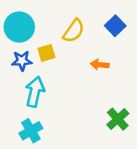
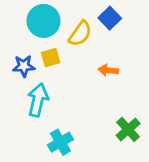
blue square: (115, 26) -> (110, 18), moved
cyan circle: (19, 27) -> (43, 21), moved
cyan cross: (31, 131) -> (60, 142), moved

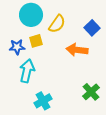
blue square: (110, 18) -> (92, 28), moved
orange arrow: (108, 70) -> (77, 50), size x1.5

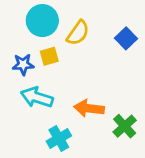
orange arrow: (77, 50) -> (89, 108), moved
cyan arrow: (27, 71) -> (37, 97), turned -85

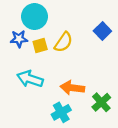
yellow semicircle: (78, 33) -> (63, 42), moved
blue star: (23, 64) -> (19, 39), moved
cyan cross: (59, 138) -> (61, 112), moved

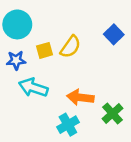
cyan circle: (34, 17) -> (17, 24), moved
blue star: (19, 39) -> (16, 60), moved

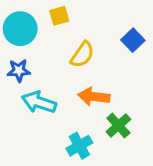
yellow square: (44, 50) -> (59, 16), moved
orange arrow: (80, 97) -> (94, 97), moved
green cross: (112, 114) -> (118, 125), moved

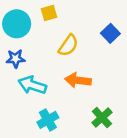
green cross: (118, 125) -> (102, 118), moved
cyan cross: (79, 146) -> (48, 120), moved

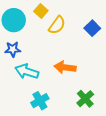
yellow square: (49, 13) -> (41, 11), turned -32
yellow semicircle: (68, 45) -> (57, 25), moved

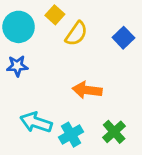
cyan arrow: (27, 71) -> (36, 122), moved
cyan cross: (40, 101) -> (71, 135), moved

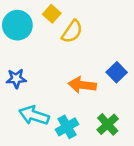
blue square: (123, 38) -> (117, 72), moved
blue star: (17, 66) -> (16, 79), moved

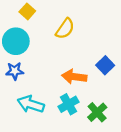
yellow square: (52, 14) -> (27, 11), moved
cyan circle: (17, 25) -> (16, 41), moved
cyan cross: (67, 127) -> (69, 104), moved

